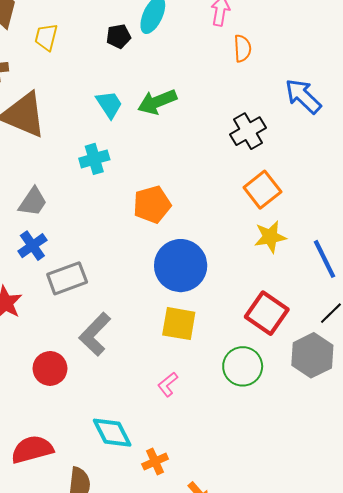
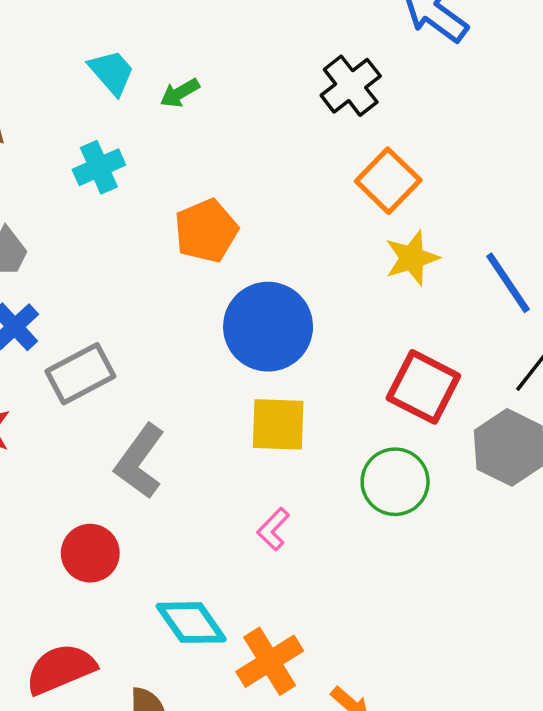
green arrow: (157, 102) -> (180, 93), moved, size x0.6
red circle: (50, 368) -> (90, 553), moved
orange cross: (155, 461) -> (270, 661), size x1.5

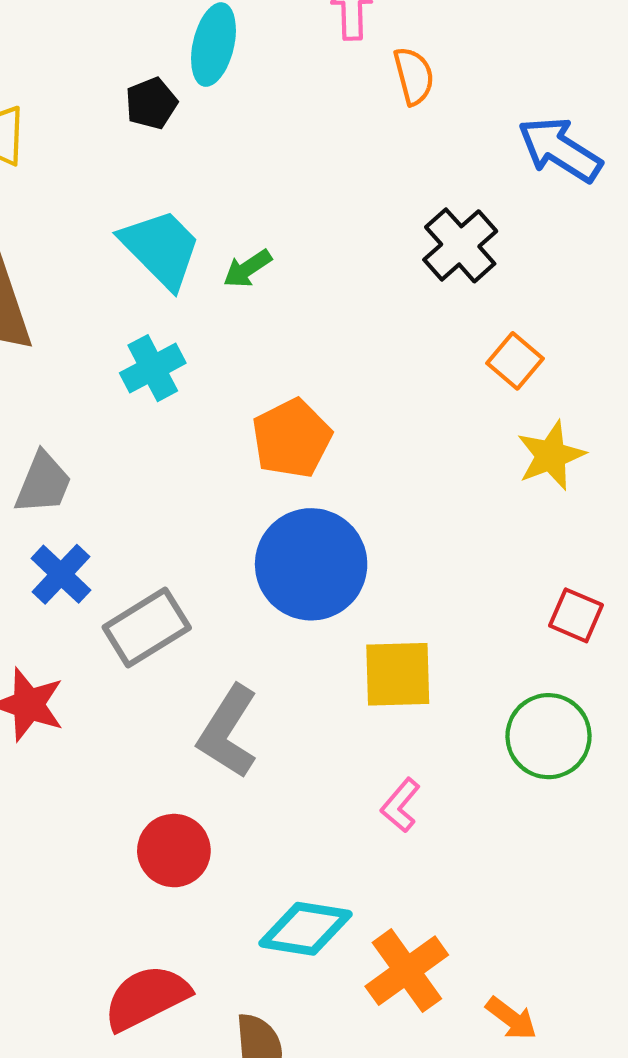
cyan trapezoid: (112, 72) -> (161, 248), size x1.4
orange square: (388, 181) -> (515, 361), size x0.7
blue circle: (268, 327) -> (311, 564), moved
red square: (423, 387) -> (576, 615), size x0.6
cyan diamond: (191, 623) -> (306, 929), turned -42

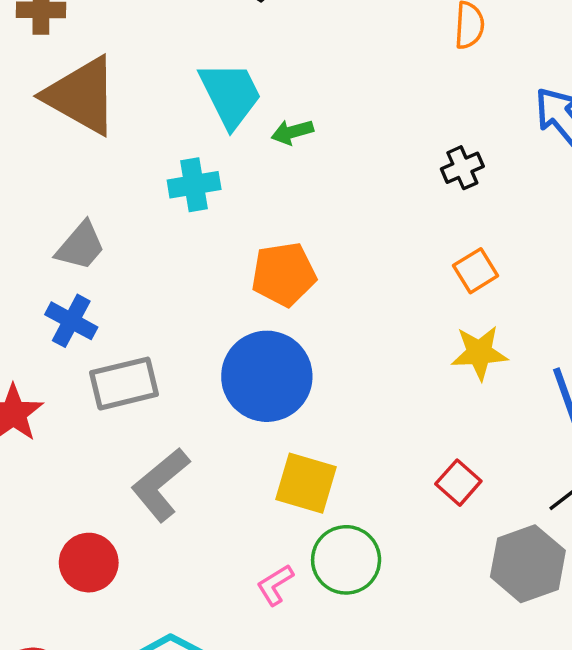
black cross: (460, 245) -> (462, 168), size x0.7
blue cross: (61, 574) -> (71, 321), turned -33
green circle: (548, 736) -> (346, 560), moved

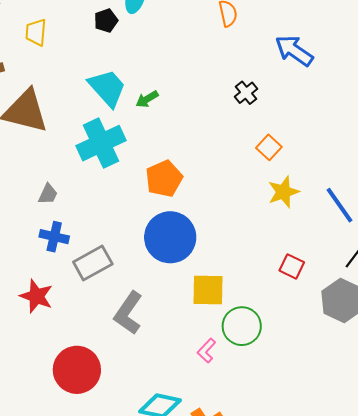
cyan cross: (194, 185) -> (101, 143), size x1.6
gray trapezoid: (81, 246) -> (48, 194), size x0.7
red circle: (89, 563) -> (77, 370), moved, size x1.4

